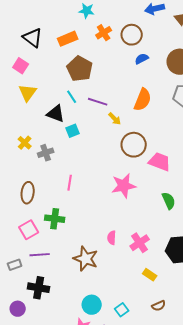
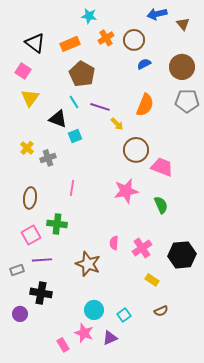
green semicircle: (169, 201) -> (161, 205), moved

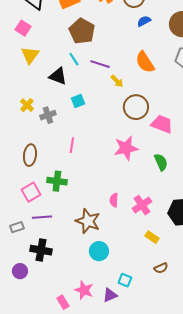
orange semicircle: (145, 105) -> (145, 62), turned 125
cyan square: (75, 136) -> (78, 101), moved
cyan circle: (94, 310) -> (99, 251), moved
cyan square: (124, 315) -> (125, 280), moved, turned -32

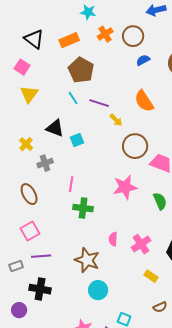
black triangle: (58, 76) -> (55, 128), moved
gray cross: (48, 115) -> (45, 163), moved
brown ellipse: (30, 155) -> (29, 194), turned -35
green cross: (57, 181) -> (83, 208), moved

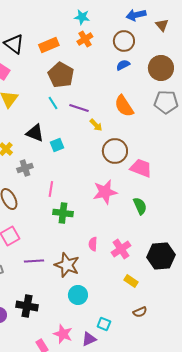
cyan star: (88, 12) -> (82, 17), moved
brown circle: (133, 36) -> (124, 41), moved
purple line: (41, 256) -> (34, 261), moved
black cross: (40, 289) -> (27, 306), moved

